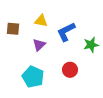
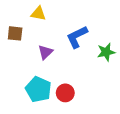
yellow triangle: (41, 21) -> (38, 14), moved
red circle: (70, 70) -> (65, 93), moved

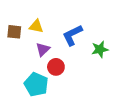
yellow triangle: (38, 14) -> (36, 26), moved
red circle: (65, 93) -> (56, 67), moved

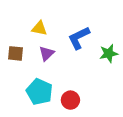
brown square: (14, 32) -> (16, 53), moved
red circle: (56, 67) -> (70, 100), moved

